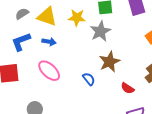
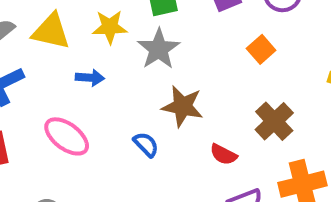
blue arrow: (49, 42) -> (90, 78), moved
brown star: (109, 62) -> (183, 106), turned -30

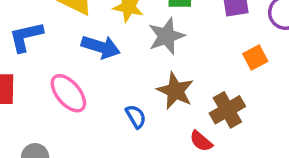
blue arrow: (90, 78) -> (101, 47), size x1.5
brown cross: (274, 121) -> (227, 110), moved

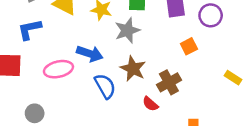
blue arrow: (101, 47) -> (90, 54), moved
pink ellipse: (68, 93) -> (58, 69), turned -64
blue semicircle: (136, 116) -> (105, 86), size x1.5

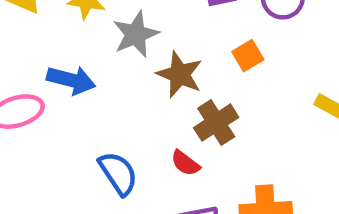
brown star: (133, 69) -> (180, 74), moved
blue semicircle: (105, 86) -> (118, 173), moved

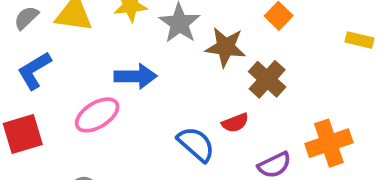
red semicircle: (185, 163) -> (235, 123), moved, turned -44

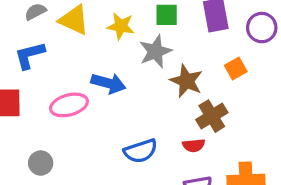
red semicircle: (235, 123) -> (194, 145), moved
blue semicircle: (196, 144) -> (141, 151), turned 104

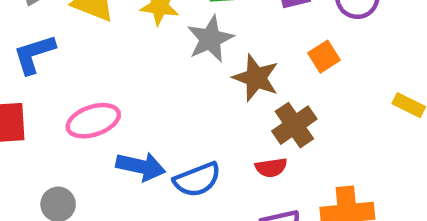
blue arrow: (108, 83) -> (141, 166), moved

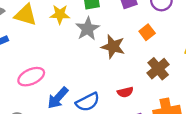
brown cross: (294, 125) -> (158, 69), moved
blue arrow: (141, 166) -> (58, 98), turned 125

